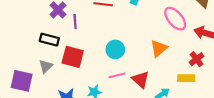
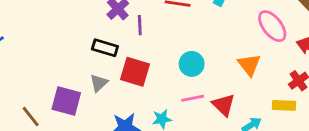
orange triangle: (159, 48) -> (249, 65), turned -30

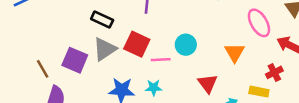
black rectangle: (105, 48) -> (102, 20), moved
gray triangle: (99, 83) -> (105, 49), size x1.5
pink line: (193, 98) -> (161, 60), moved

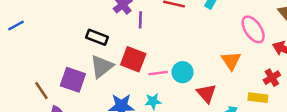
cyan circle: (186, 45) -> (183, 72), moved

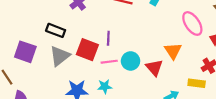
purple line: (140, 20) -> (108, 38), moved
purple square: (73, 80) -> (25, 52), moved
red triangle: (206, 93) -> (154, 68), moved

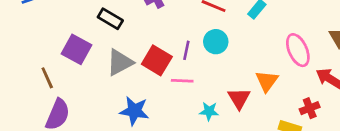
black rectangle: (56, 30) -> (110, 19), moved
cyan circle: (131, 61) -> (216, 42), moved
cyan star: (105, 86) -> (209, 111), moved

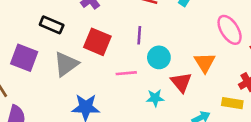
cyan circle: (216, 42) -> (159, 57), moved
purple line: (186, 50) -> (139, 35), moved
red square: (157, 60) -> (97, 42), moved

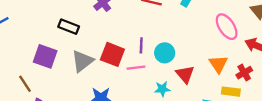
purple line: (139, 35) -> (141, 45), moved
red square: (97, 42) -> (112, 54), moved
orange triangle: (205, 63) -> (218, 64), moved

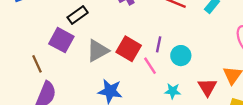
black rectangle: (69, 27) -> (78, 15), moved, turned -66
pink line: (136, 68) -> (150, 66), turned 54
red triangle: (185, 74) -> (207, 87), moved

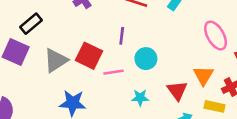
purple line: (159, 44) -> (122, 36), moved
pink line: (150, 66) -> (114, 72), turned -60

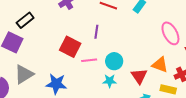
cyan circle: (146, 59) -> (114, 61), moved
gray triangle: (56, 60) -> (24, 74), moved
orange triangle: (203, 75) -> (160, 65), turned -42

